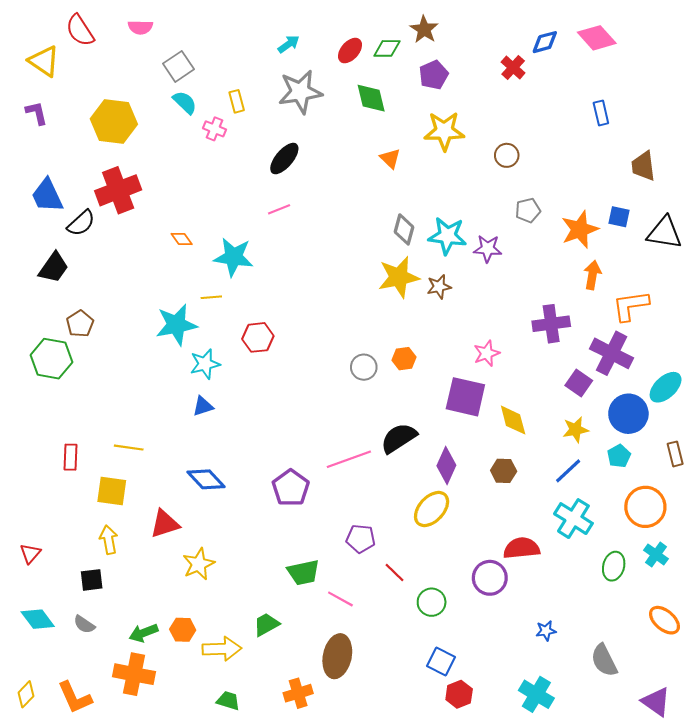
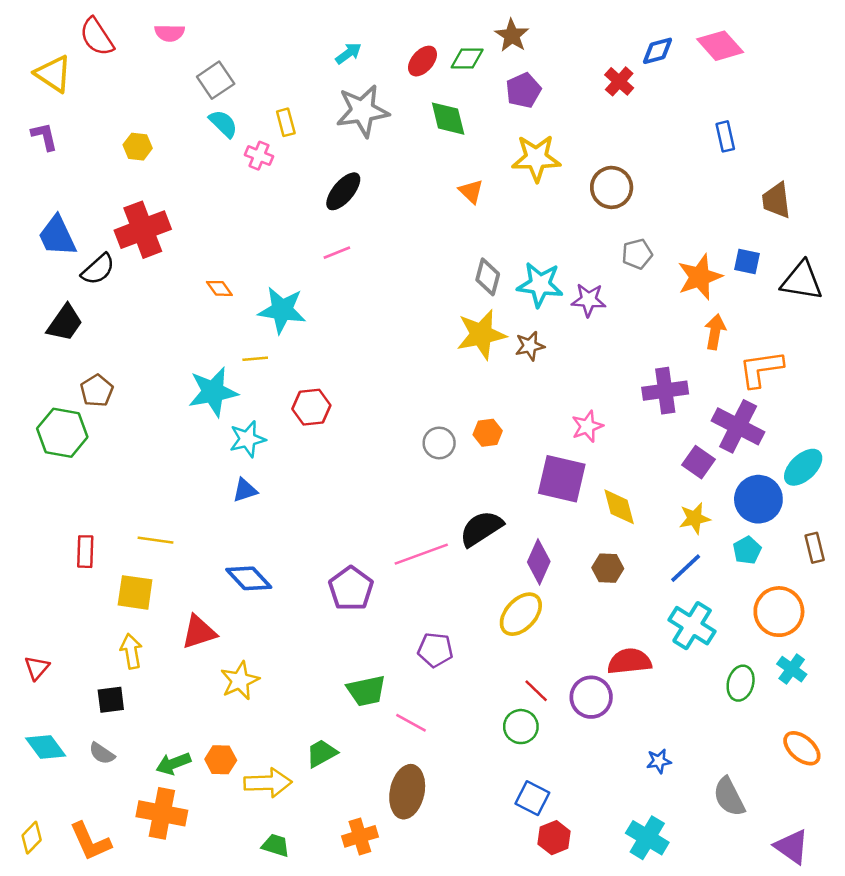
yellow hexagon: (114, 121) -> (138, 147), size x0.5
brown circle: (507, 155) -> (612, 187), size x1.4
red line: (394, 573) -> (536, 691), moved

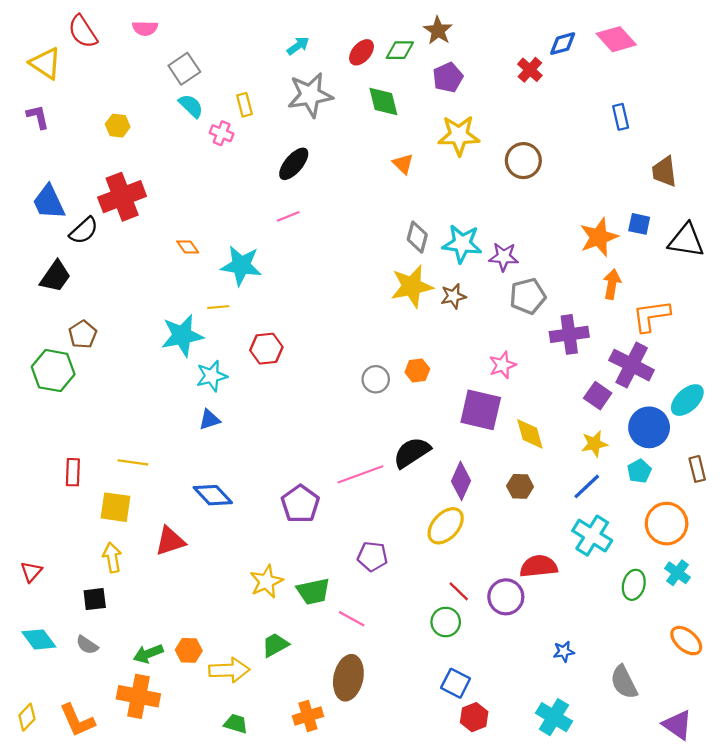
gray pentagon: (637, 254) -> (528, 296), moved, size x1.4
yellow star: (240, 681) -> (266, 582), moved

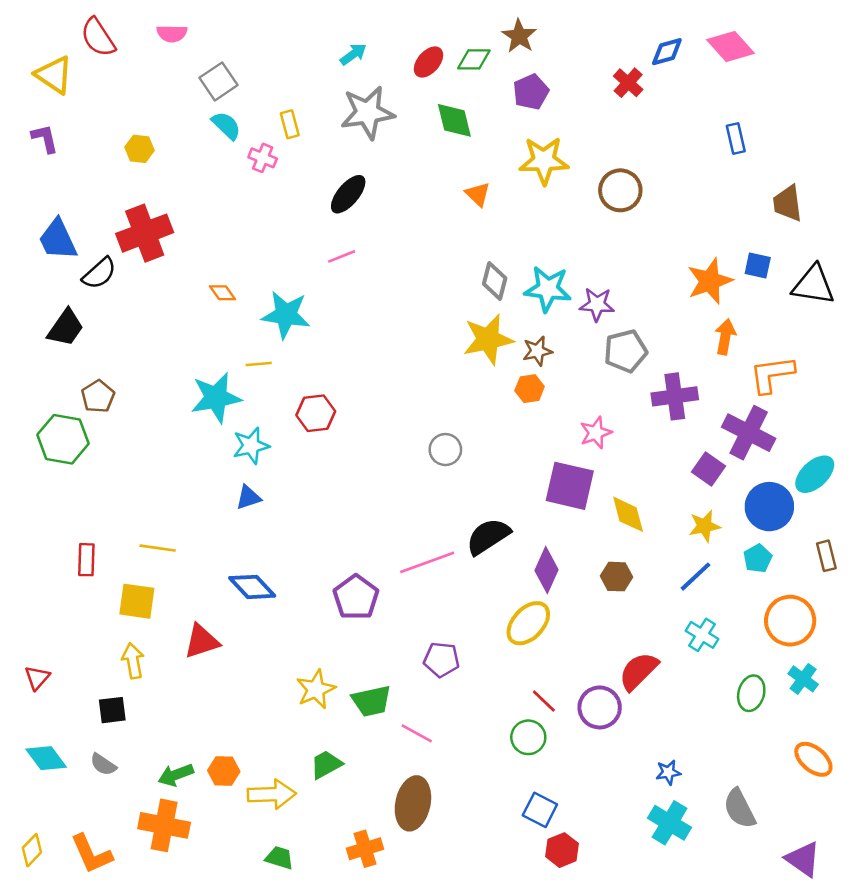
orange hexagon: (417, 371) -> (530, 389), moved
cyan cross: (592, 536) -> (702, 635), size x0.7
red semicircle: (539, 566) -> (638, 671), turned -39
cyan cross: (554, 717) -> (670, 823), moved

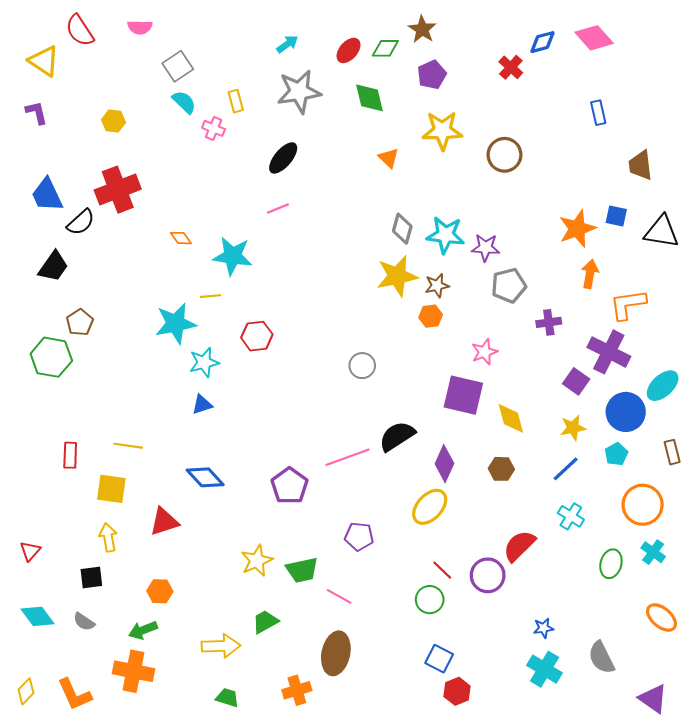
purple cross: (675, 396) -> (549, 322), size x0.7
orange hexagon: (224, 771) -> (160, 591), moved

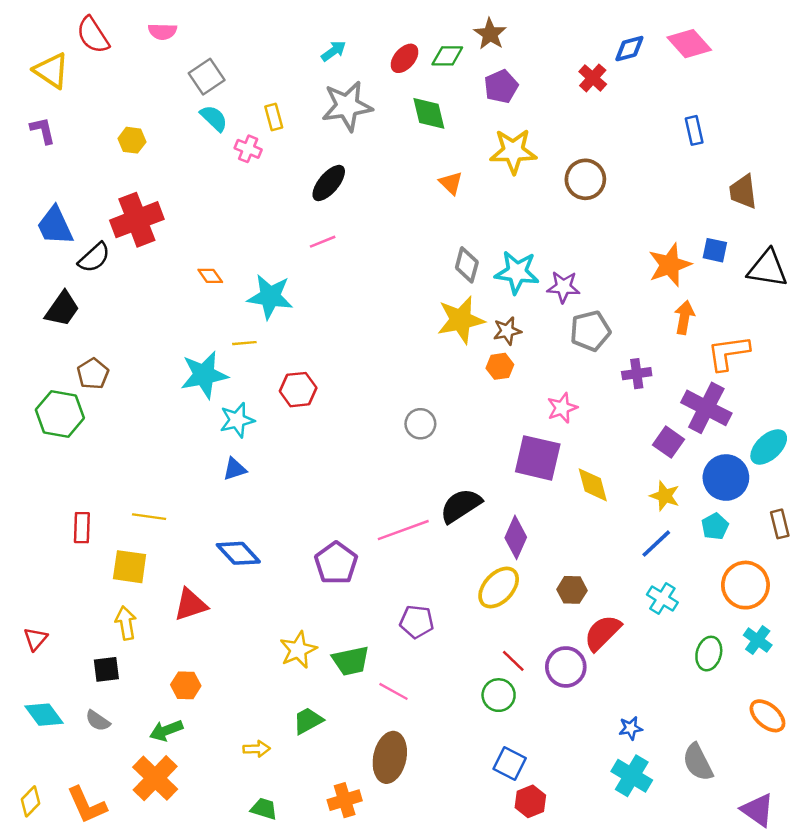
yellow star: (573, 428) -> (665, 496), turned 30
brown hexagon: (501, 469) -> (572, 590), moved
yellow arrow: (221, 646) -> (257, 749), size x0.6
orange cross: (133, 671) -> (155, 778), turned 33

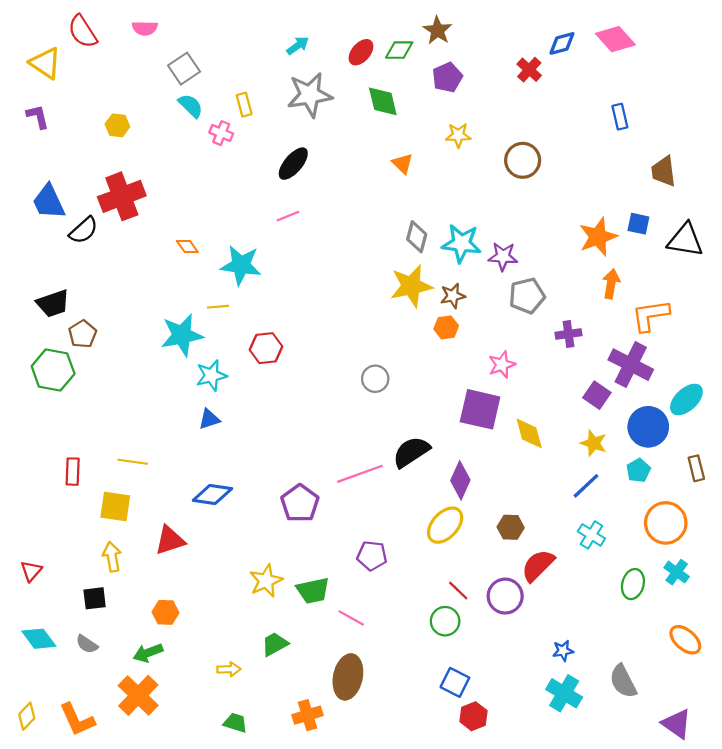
yellow star: (513, 151) -> (458, 135), size x0.6
black trapezoid: (62, 309) -> (53, 303), moved, turned 36
blue diamond: (238, 553) -> (212, 495), turned -39

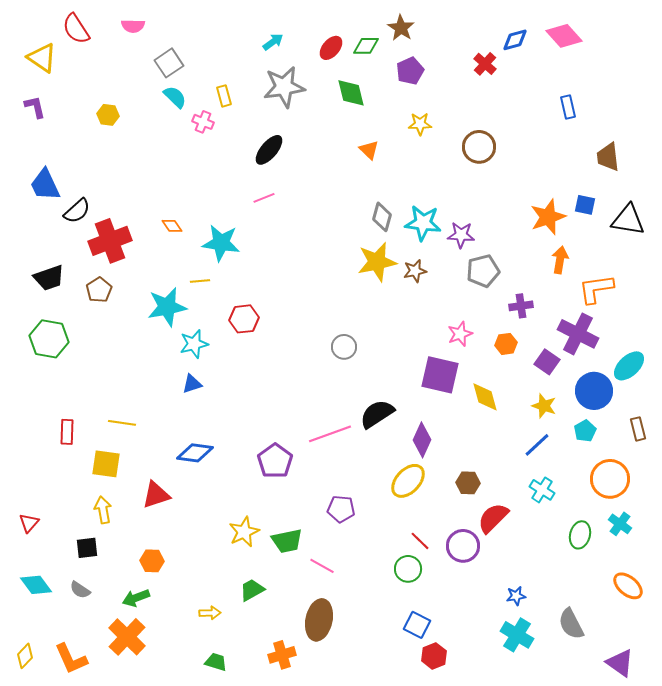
red cross: (122, 196) -> (110, 241), moved
orange hexagon: (446, 327) -> (506, 344), moved
brown pentagon: (83, 334) -> (99, 290), moved

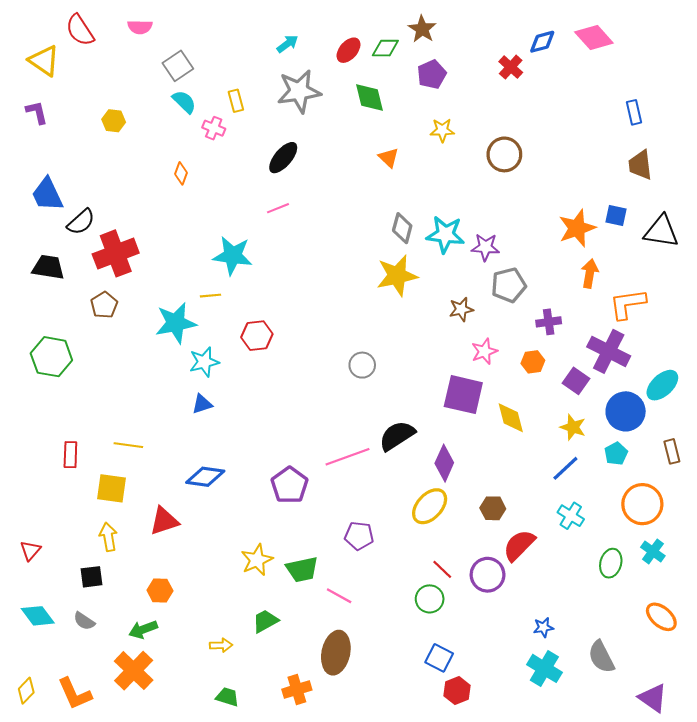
blue rectangle: (568, 107) -> (634, 112), moved
orange diamond: (172, 226) -> (181, 173), moved, turned 55
brown star: (415, 271) -> (461, 309), moved
black trapezoid: (49, 278) -> (48, 267), moved, turned -152

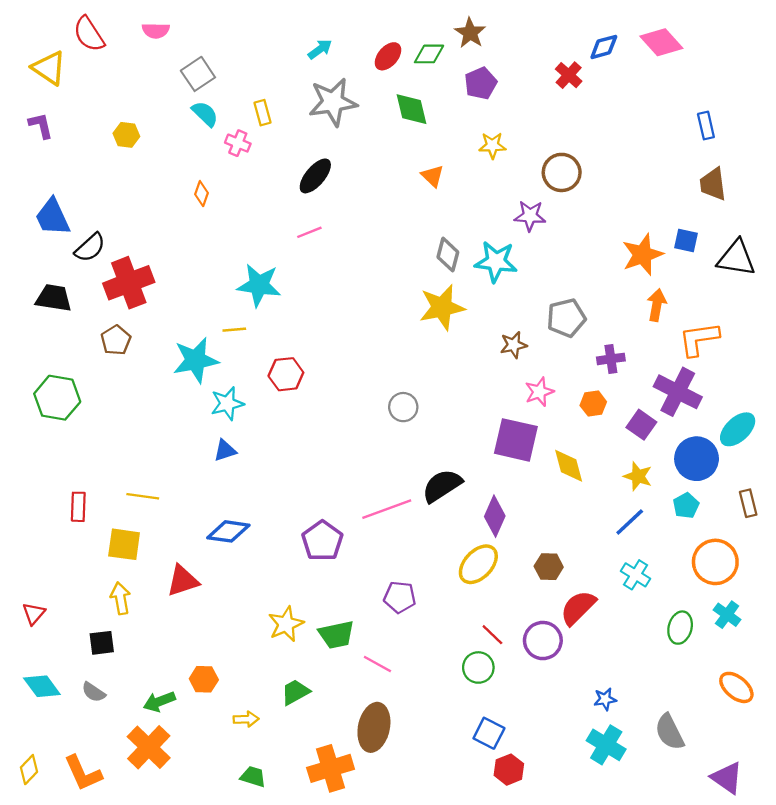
purple star: (485, 247) -> (530, 216), moved
orange hexagon: (160, 591) -> (204, 679), moved
orange cross: (297, 690) -> (331, 768), size x1.4

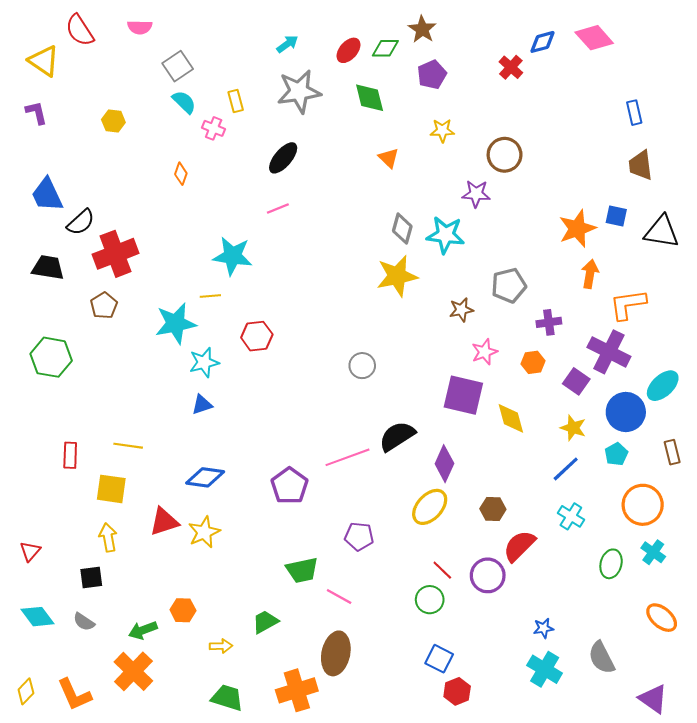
yellow star: (286, 624) -> (204, 532), moved
green trapezoid: (253, 777) -> (227, 698), size x1.4

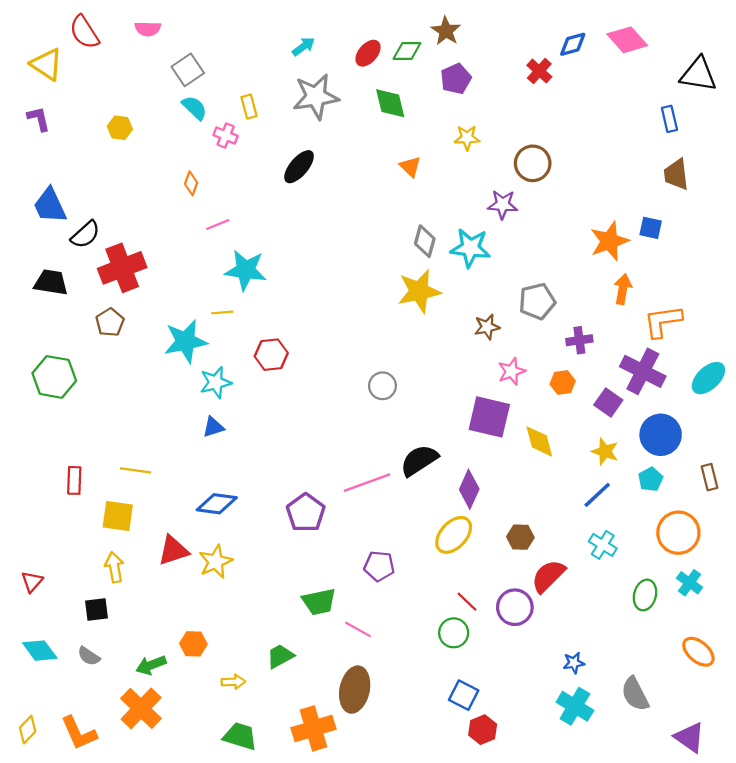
pink line: (278, 209) -> (218, 225), moved
black triangle: (662, 232) -> (698, 74), moved
cyan ellipse: (663, 386) -> (708, 378), moved

